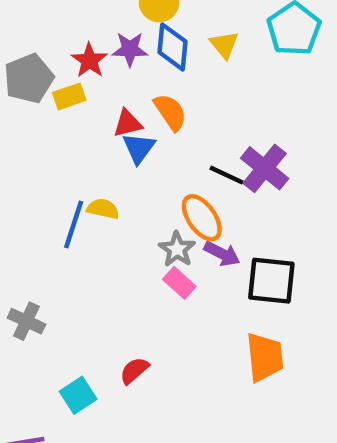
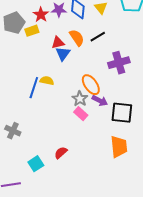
purple cross: (265, 168) -> (119, 63), turned 35
black line: (226, 175) -> (98, 37), moved, turned -56

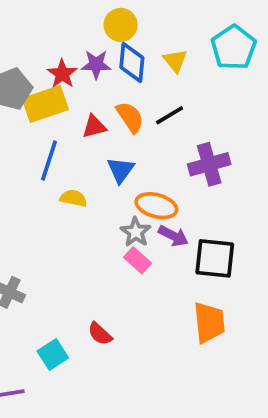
yellow rectangle: (32, 31) -> (45, 104), size x1.6
blue triangle: (63, 54) -> (121, 170), moved
orange ellipse: (91, 85) -> (156, 206), turned -40
blue line: (34, 88) -> (49, 160), moved
red semicircle: (61, 153) -> (100, 334), turned -96

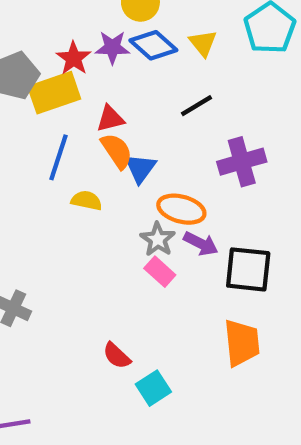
blue diamond: (132, 63) -> (153, 45), turned -54
orange semicircle: (130, 117) -> (117, 151), moved
cyan square: (53, 354) -> (153, 388), moved

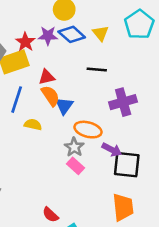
black line: (196, 106) -> (97, 69), turned 36
purple arrow: (201, 244) -> (112, 150), moved

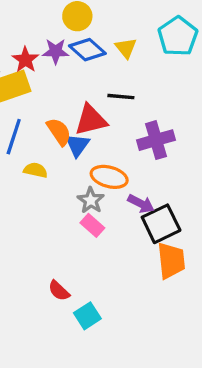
red triangle: (47, 77) -> (91, 120), moved, size x1.5
black square: (127, 165) -> (161, 224), turned -32
orange trapezoid: (123, 207) -> (171, 261), moved

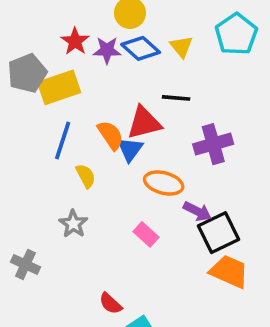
red star: (25, 60) -> (75, 41), moved
yellow semicircle: (35, 170) -> (86, 176), turned 50
gray star: (91, 200) -> (73, 224), moved
orange trapezoid: (171, 261) -> (229, 272), turned -60

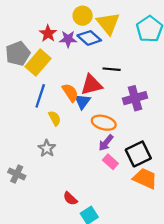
yellow triangle: (181, 47) -> (108, 23), moved, size x1.6
yellow rectangle: (59, 87) -> (38, 62), turned -30
purple arrow: (197, 211) -> (106, 143), moved, turned 102
pink rectangle: (146, 234) -> (110, 162), moved

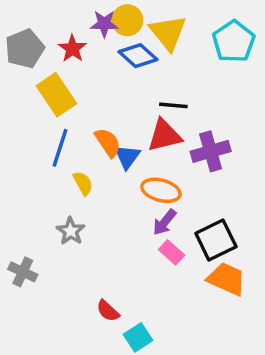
purple star: (68, 39) -> (104, 24), moved
gray pentagon: (18, 54) -> (25, 49), moved
yellow rectangle: (38, 62) -> (56, 95), turned -75
red triangle: (91, 85) -> (165, 135), moved

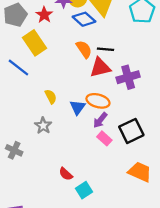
orange semicircle: (108, 142) -> (84, 49), moved
blue line: (60, 148) -> (18, 68), moved, turned -70
blue triangle: (127, 157) -> (78, 107), moved
orange trapezoid: (227, 279) -> (140, 172), moved

